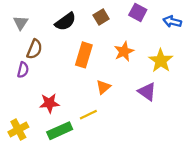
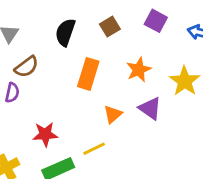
black semicircle: (65, 22) -> (65, 32), turned 145
brown semicircle: (34, 49) -> (27, 67), turned 30
purple triangle: (147, 92) -> (150, 108), moved

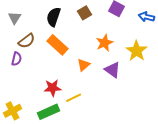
orange rectangle: (88, 74) -> (58, 45), moved, turned -65
orange triangle: (113, 114) -> (84, 65), moved
red star: (45, 134) -> (53, 88), moved

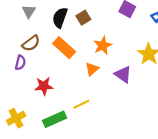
brown square: (85, 13) -> (83, 18), moved
gray triangle: (15, 18) -> (29, 11), moved
orange star: (105, 43) -> (103, 45), moved
red star: (53, 88) -> (44, 86), moved

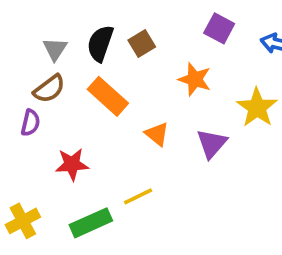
gray triangle: (29, 11) -> (55, 49), moved
orange star: (103, 45) -> (195, 79), moved, turned -30
orange triangle: (92, 69) -> (157, 134), turned -40
purple triangle: (123, 74) -> (212, 143), turned 36

